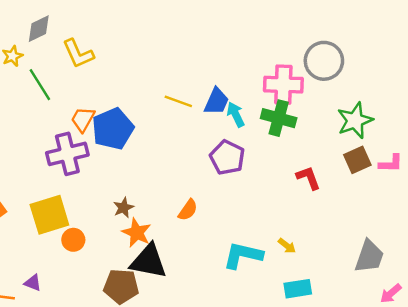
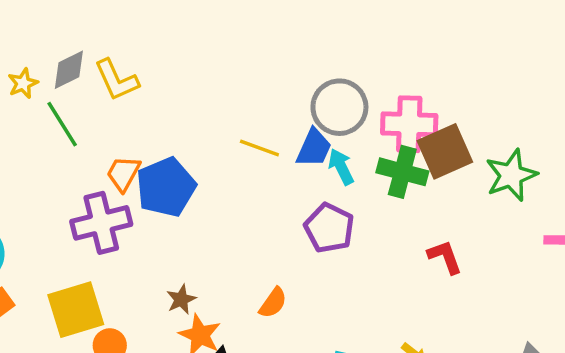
gray diamond: (39, 29) -> (69, 70), moved
gray circle: (324, 61) -> (339, 107), moved
brown square: (357, 160) -> (445, 151), moved, size x1.4

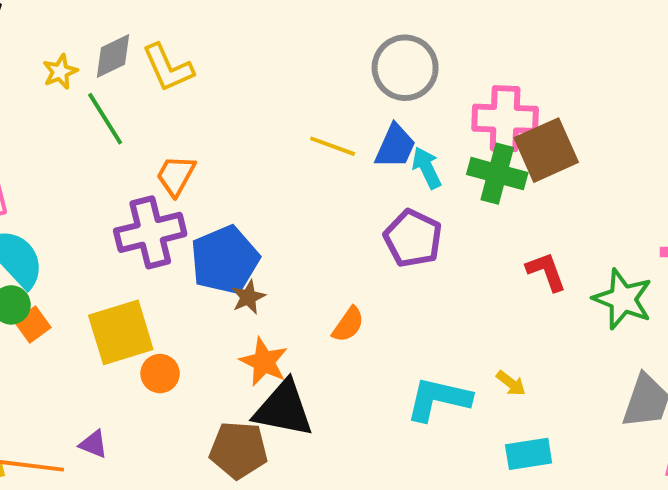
gray circle: (339, 107) -> (405, 68), moved
green star: (511, 175) -> (623, 299), moved, turned -30
blue pentagon: (166, 187) -> (225, 260), moved
brown star: (181, 299) -> (248, 297), moved

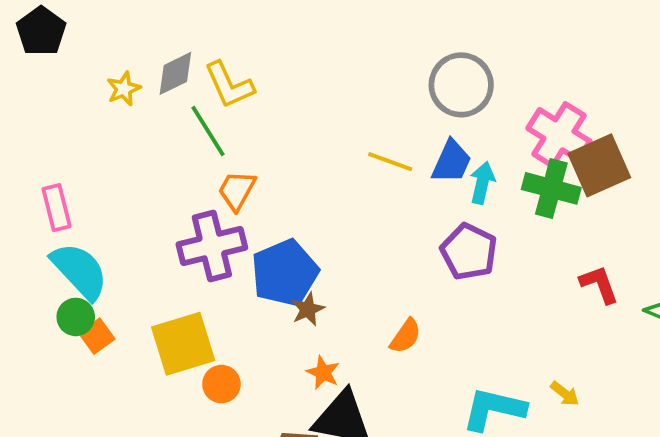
green line: (105, 119) -> (208, 131), moved
pink cross: (505, 119) -> (559, 135), turned 30
cyan arrow: (427, 168) -> (482, 183), turned 39
orange star: (264, 362) -> (323, 373), size x0.7

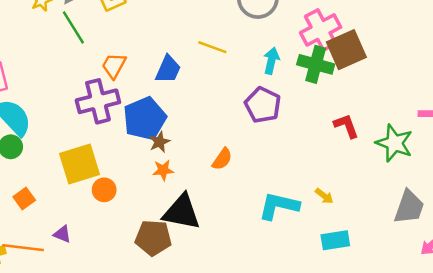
green line: (208, 131) -> (73, 27), moved
pink cross: (559, 135) -> (321, 30), turned 30
blue trapezoid: (452, 162) -> (168, 69), moved
orange square: (97, 336) -> (24, 198), moved
orange star: (323, 373) -> (163, 170), moved, turned -30

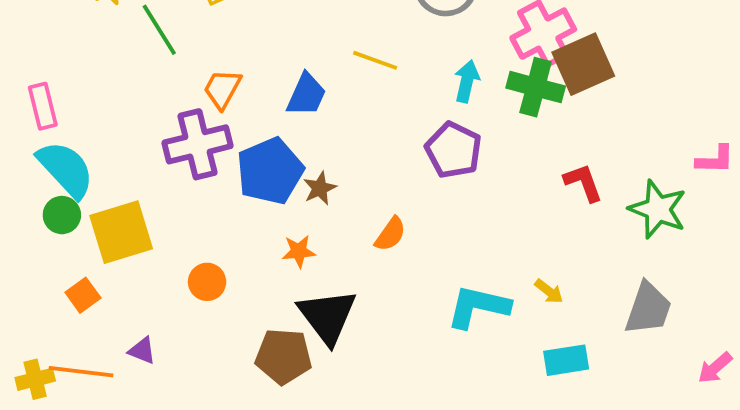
brown star: (159, 142) -> (320, 188), moved
yellow square: (80, 164) -> (121, 232), moved
gray trapezoid: (409, 207) -> (648, 309), moved
black triangle: (182, 212) -> (327, 316), turned 42

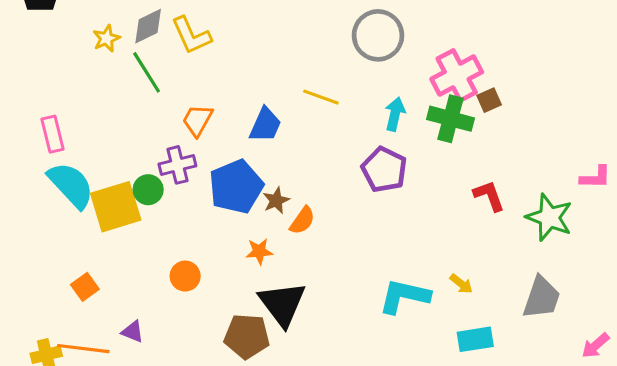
brown square: (583, 64) -> (489, 100), size x0.5
purple cross: (197, 144) -> (177, 165), size x0.7
green circle: (62, 215) -> (148, 190), moved
yellow square: (121, 232) -> (116, 207), moved
orange semicircle: (390, 234) -> (302, 221), moved

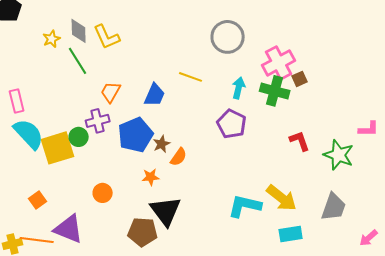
gray diamond: (148, 26) -> (79, 31), turned -65
yellow arrow: (461, 284) -> (282, 198), size x2.0
purple triangle: (133, 332) -> (69, 229), size x2.0

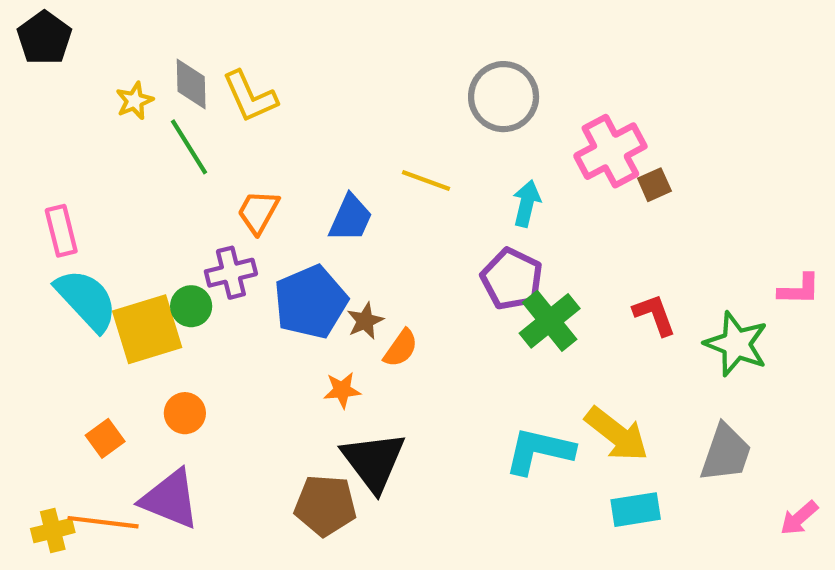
green cross: (275, 91) -> (550, 321), moved, turned 36
orange circle: (103, 193) -> (185, 413), moved

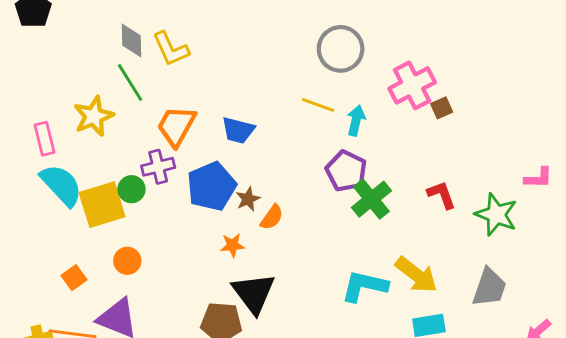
yellow star: (135, 101) -> (94, 116), moved, size x1.6
yellow line: (426, 180) -> (318, 105), moved
orange trapezoid: (258, 212) -> (176, 126), size x1.4
blue trapezoid: (350, 218) -> (238, 130), turned 80

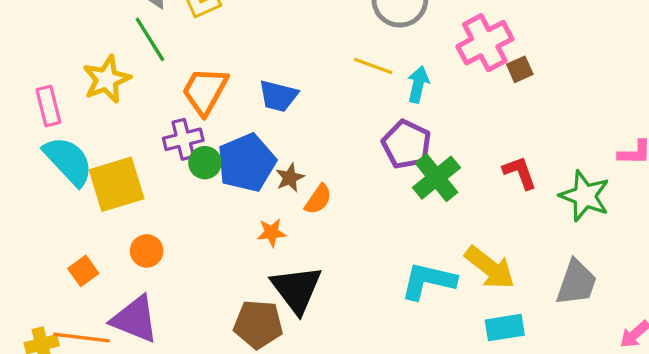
green circle: (131, 189) -> (205, 163), moved

